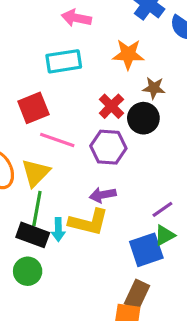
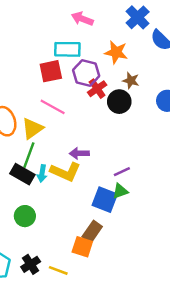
red square: (33, 108) -> (51, 71), moved
purple hexagon: (108, 147) -> (86, 73), moved
blue square: (146, 250) -> (105, 200), turned 30
green circle: (28, 271) -> (25, 216), moved

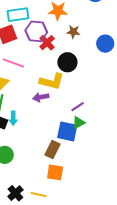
black circle: (119, 102) -> (67, 62), moved
yellow L-shape: (65, 172) -> (52, 81), moved
brown rectangle: (92, 232) -> (53, 150), moved

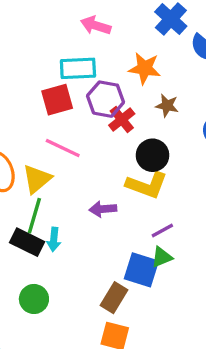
yellow L-shape: (52, 81) -> (147, 185), moved

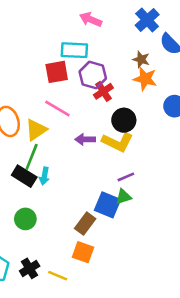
orange star: (145, 68) -> (145, 79), moved
brown star: (167, 106) -> (141, 59), moved
purple arrow: (103, 209) -> (85, 139), moved

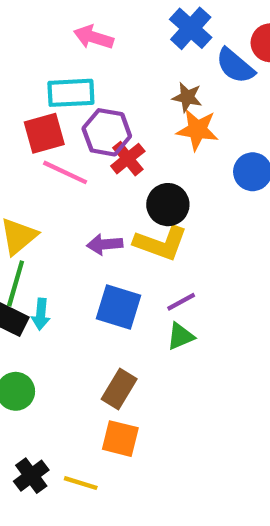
pink line: (57, 108) -> (65, 172), moved
blue square: (107, 205) -> (119, 307), moved

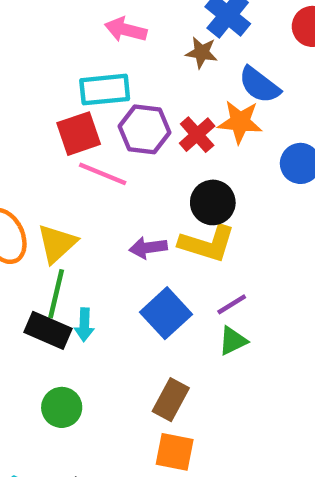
blue semicircle: (235, 66) -> (259, 85), moved
brown star: (187, 97) -> (201, 53), moved
red cross: (128, 159) -> (197, 135), moved
blue square: (119, 307) -> (166, 313), turned 33

